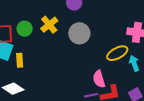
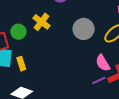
gray circle: (79, 33) -> (84, 29), moved

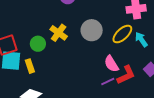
yellow cross: (41, 22) -> (59, 33), moved
green circle: (18, 32) -> (38, 44), moved

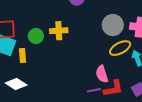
gray circle: (92, 30) -> (113, 25), moved
yellow cross: (59, 33) -> (59, 31), turned 36

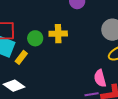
yellow rectangle: (23, 56) -> (21, 57), turned 40

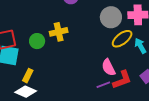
yellow rectangle: (21, 57) -> (28, 76), moved

